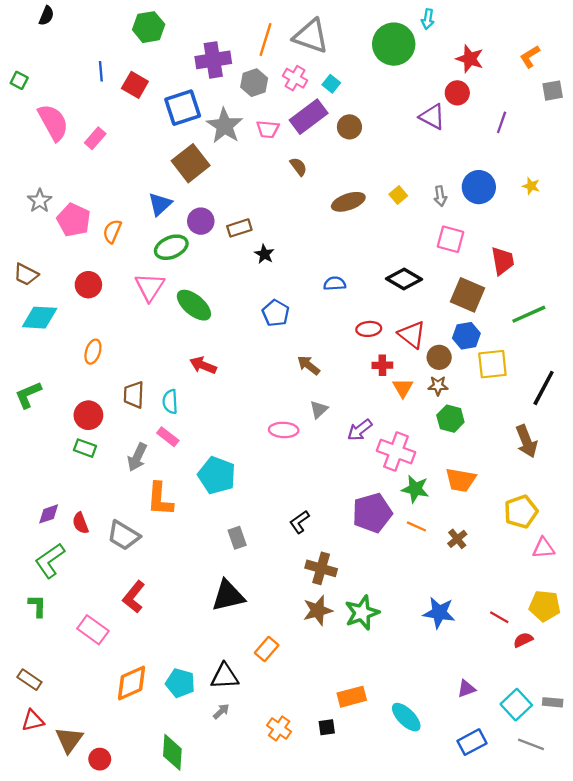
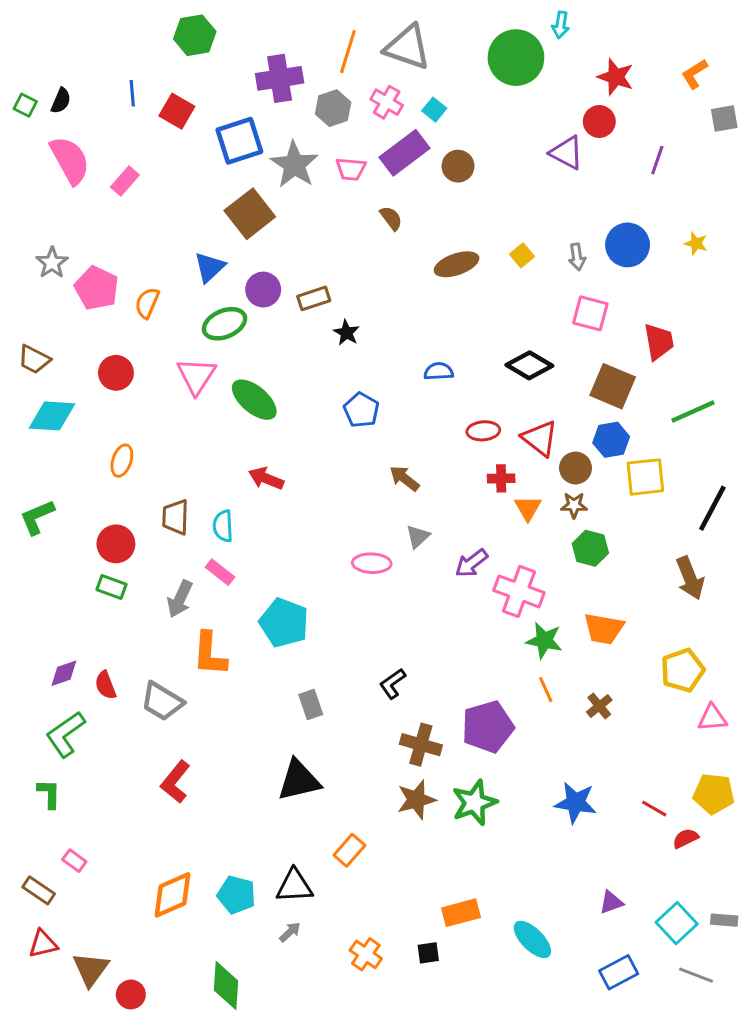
black semicircle: (46, 16) -> (61, 101), moved
purple pentagon: (372, 513) -> (488, 727), moved
orange line: (416, 526) -> (546, 690), turned 42
pink rectangle: (93, 630) -> (74, 861), moved, size x0.6

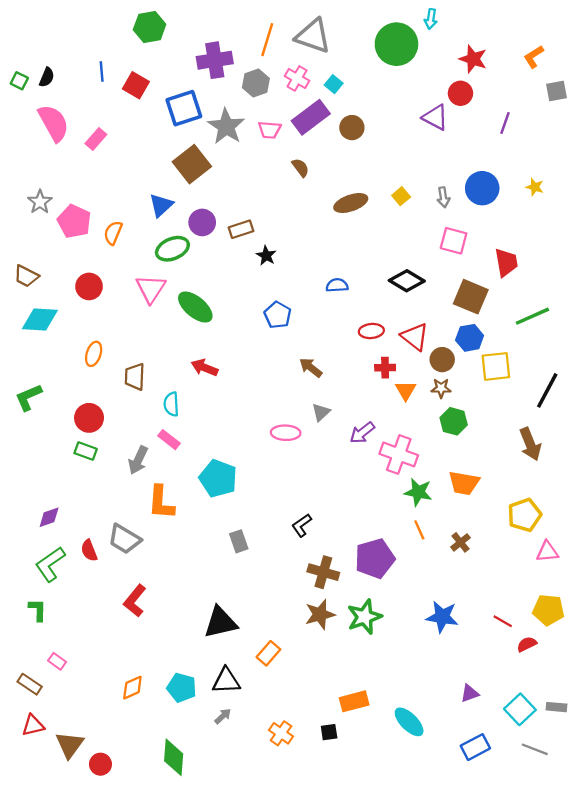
brown trapezoid: (175, 517) -> (135, 377), moved
red semicircle: (106, 685) -> (89, 550), moved
black triangle: (299, 780) -> (220, 622), moved
orange diamond: (172, 895) -> (132, 688), size x0.7

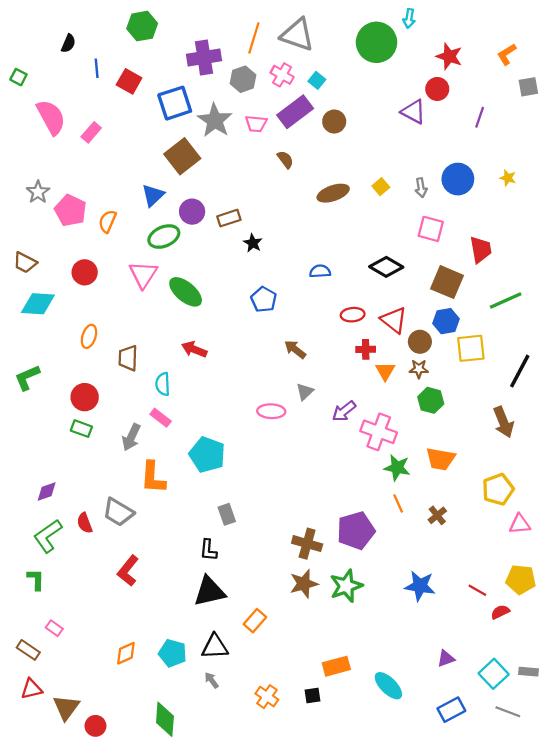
black semicircle: (47, 77) -> (68, 43), moved
black L-shape: (302, 525) -> (208, 550), moved, turned -50
gray arrow: (223, 716) -> (212, 680), turned -84

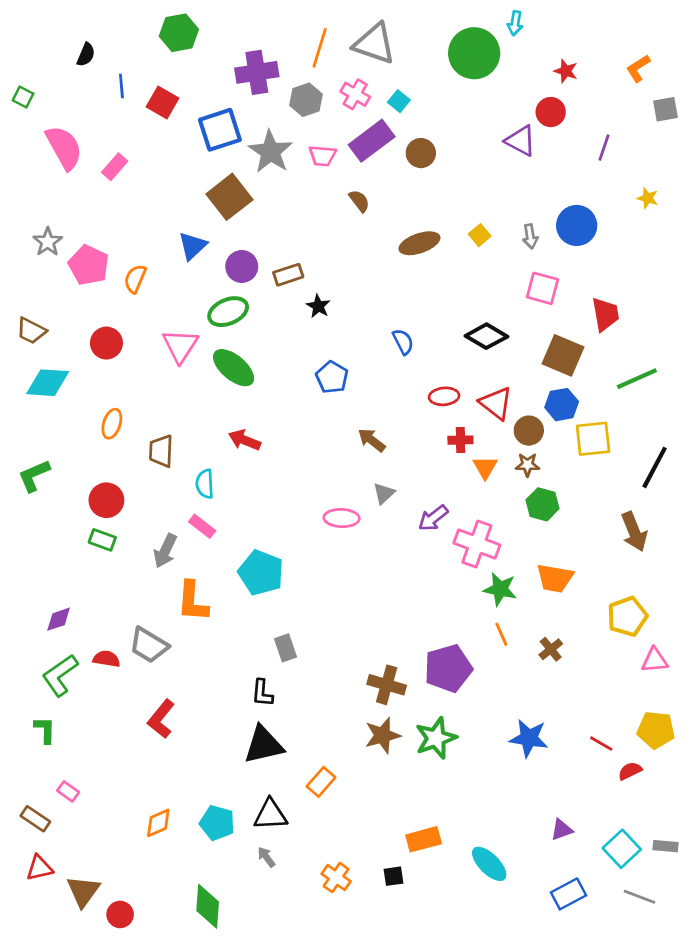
red star: (449, 56) -> (566, 71), size x0.7
yellow star: (508, 178) -> (648, 198), moved
green ellipse: (164, 237) -> (228, 312), moved
blue semicircle: (320, 271) -> (403, 342), turned 66
red semicircle: (85, 523) -> (106, 659), turned 120

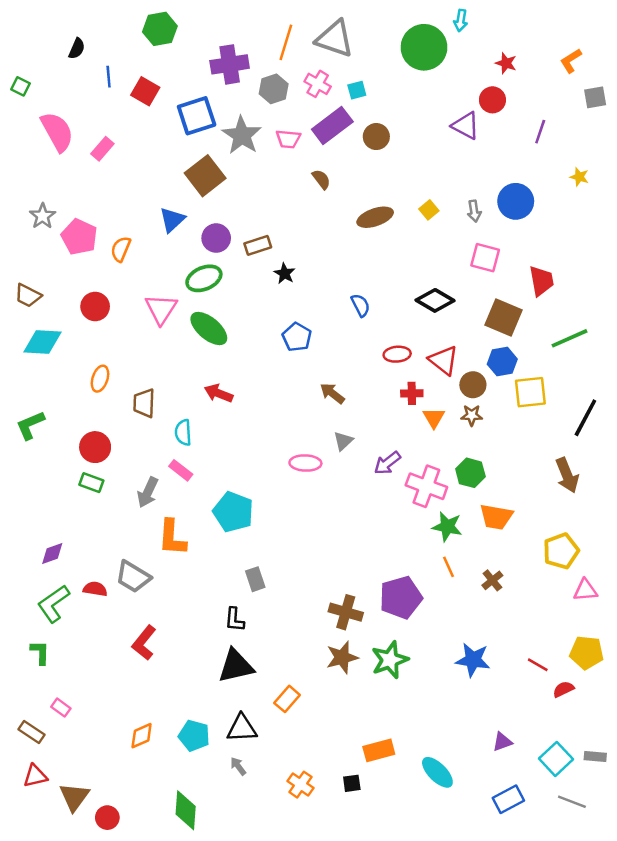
cyan square: (399, 101) -> (357, 90), turned 36
green hexagon: (542, 504) -> (470, 473), moved

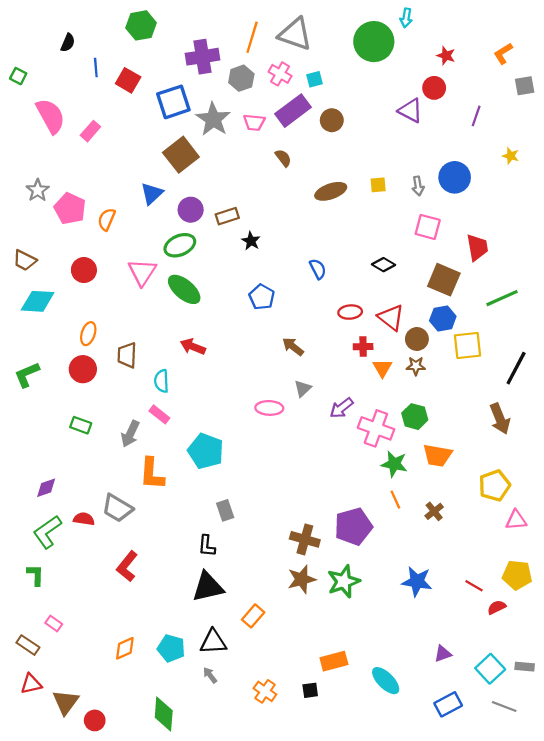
yellow square: (429, 210) -> (378, 185), turned 35
black diamond: (435, 300) -> (383, 265), size x0.7
red circle: (95, 447) -> (83, 369), moved

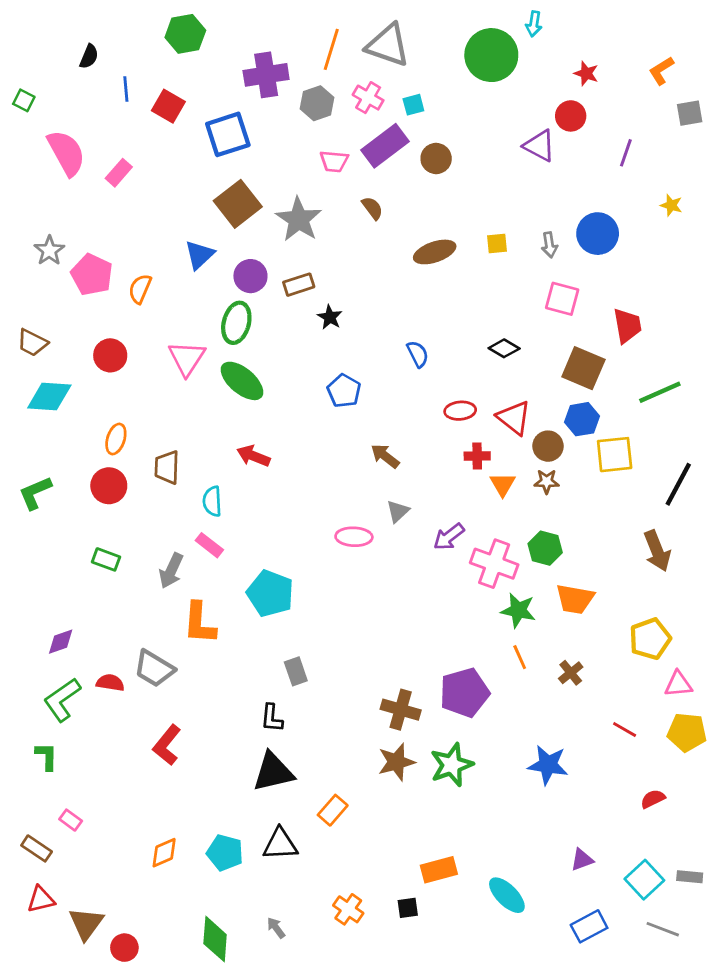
gray star: (213, 119) -> (299, 219), moved
green ellipse: (180, 245) -> (236, 323), turned -52
yellow pentagon: (517, 575) -> (687, 732), moved
red line: (474, 586) -> (625, 729), moved
gray arrow: (210, 675) -> (276, 928), moved

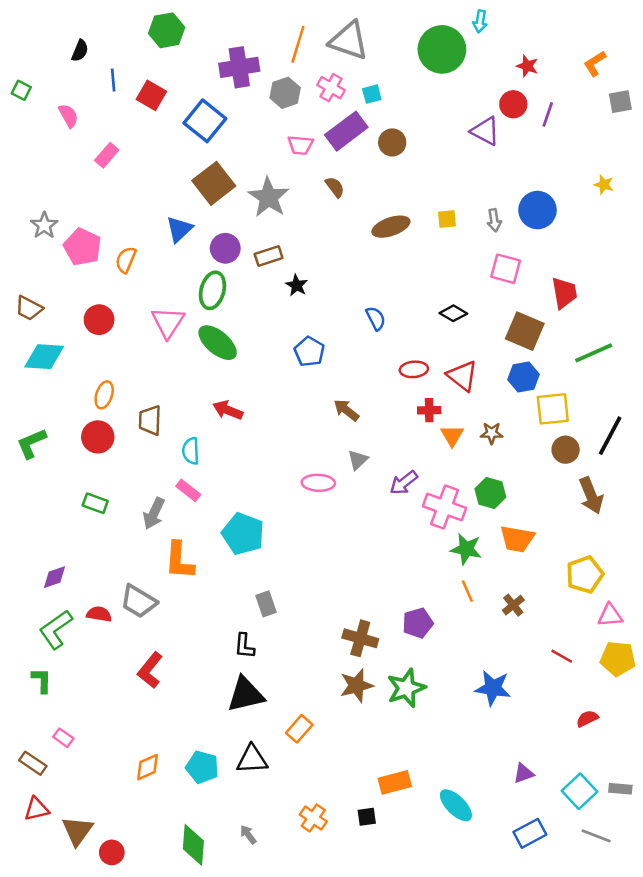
blue square: (228, 134) -> (205, 121), turned -33
pink semicircle: (66, 153) -> (68, 116), moved, size x0.6
purple line: (626, 153) -> (548, 114), moved
brown circle: (548, 446) -> (566, 450), moved
purple pentagon: (464, 693) -> (418, 623), size x0.7

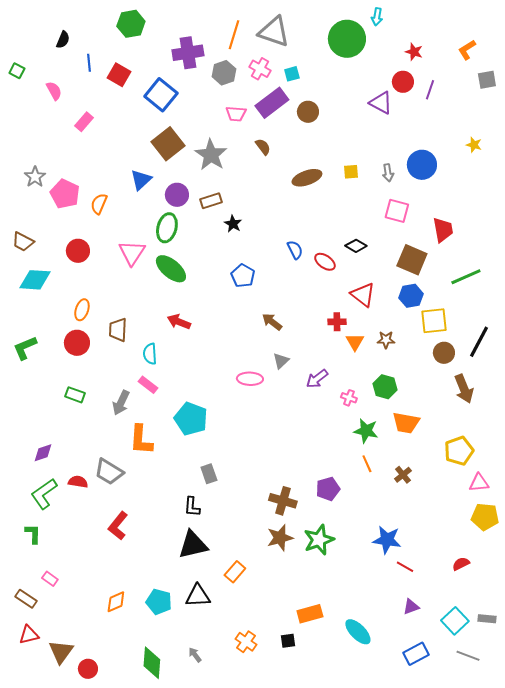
red ellipse: (414, 369) -> (325, 262), moved, turned 40
pink cross: (444, 507) -> (349, 398), size x0.5
red line: (562, 656) -> (405, 567), moved

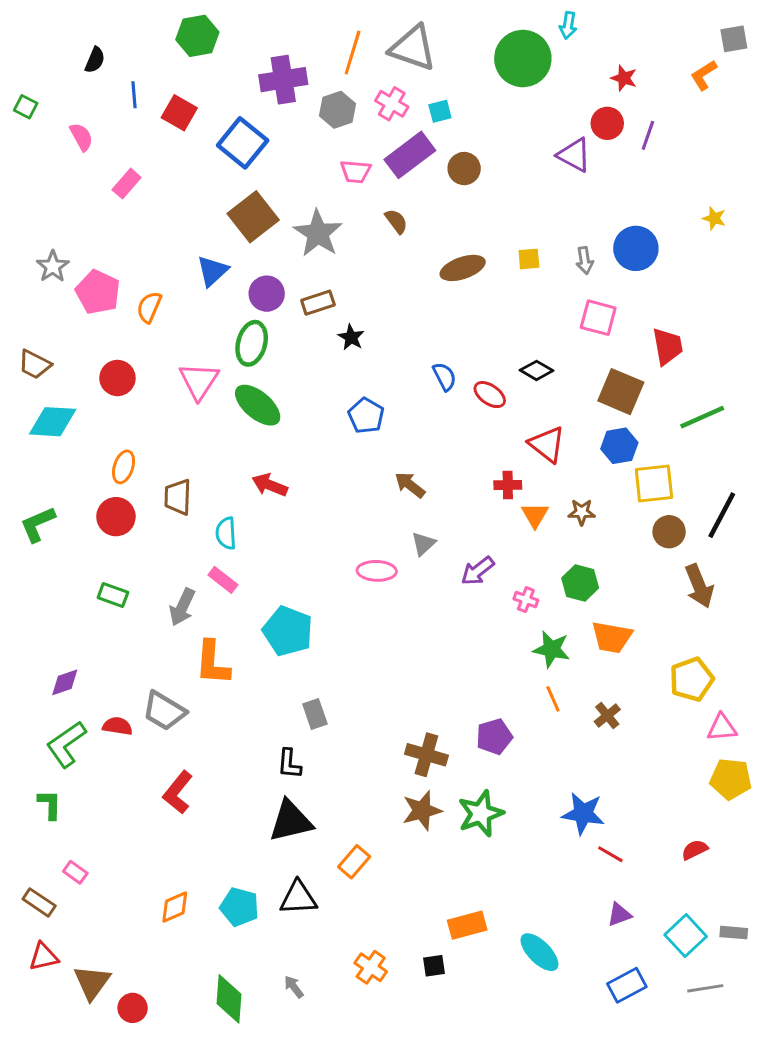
gray square: (487, 80) -> (734, 39), moved
gray line: (468, 656) -> (705, 988), turned -30

